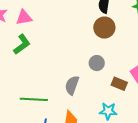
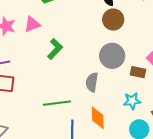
green L-shape: (22, 44) -> (55, 49), moved
gray circle: (97, 63) -> (112, 56), size x1.6

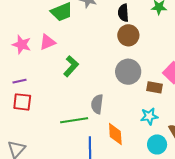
gray semicircle: (92, 82) -> (97, 104), moved

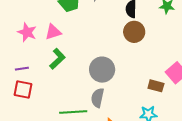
green L-shape: (71, 66) -> (57, 59), moved
gray circle: (128, 72) -> (102, 70), moved

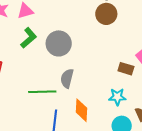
gray circle: (102, 70) -> (59, 43), moved

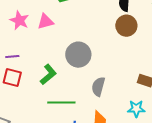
green L-shape: (29, 38) -> (48, 75), moved
gray semicircle: (67, 78) -> (98, 87), moved

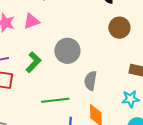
brown circle: (126, 26) -> (119, 28), moved
green L-shape: (48, 75) -> (33, 62), moved

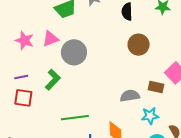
gray circle: (67, 51) -> (74, 52), moved
gray semicircle: (91, 81) -> (130, 96), moved, turned 72

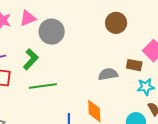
cyan star: (150, 116) -> (146, 87), moved
green line: (75, 118) -> (43, 86), moved

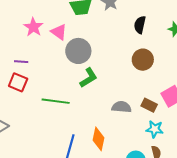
pink triangle: (28, 18) -> (59, 32), turned 42
green L-shape: (31, 59) -> (88, 78), moved

